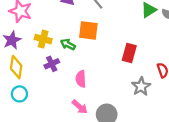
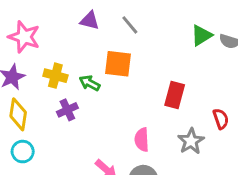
pink semicircle: (81, 79) -> (142, 140), moved

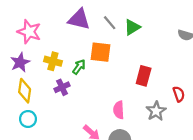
purple triangle: (90, 20) -> (79, 19), size x1.5
green triangle: (201, 35) -> (132, 27), moved
green arrow: (90, 83) -> (79, 67), turned 98

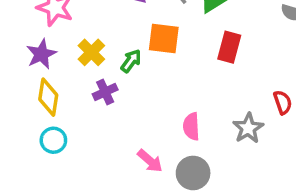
yellow cross: (53, 61) -> (91, 52), turned 30
red rectangle: (144, 76) -> (229, 47), moved

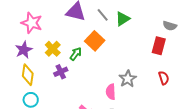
orange square: (164, 39) -> (95, 41), turned 36
red rectangle: (229, 47) -> (159, 46), moved
gray star: (248, 128) -> (128, 79), moved

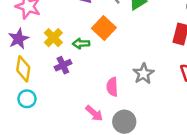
green arrow: (76, 54) -> (81, 44), turned -128
pink semicircle: (111, 92) -> (112, 87), moved

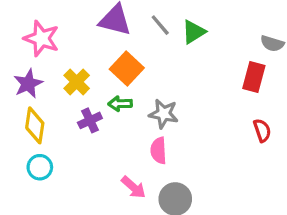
orange square: (104, 28) -> (127, 69), moved
green arrow: (81, 44) -> (120, 104), moved
gray star: (143, 74) -> (164, 114), moved, turned -30

